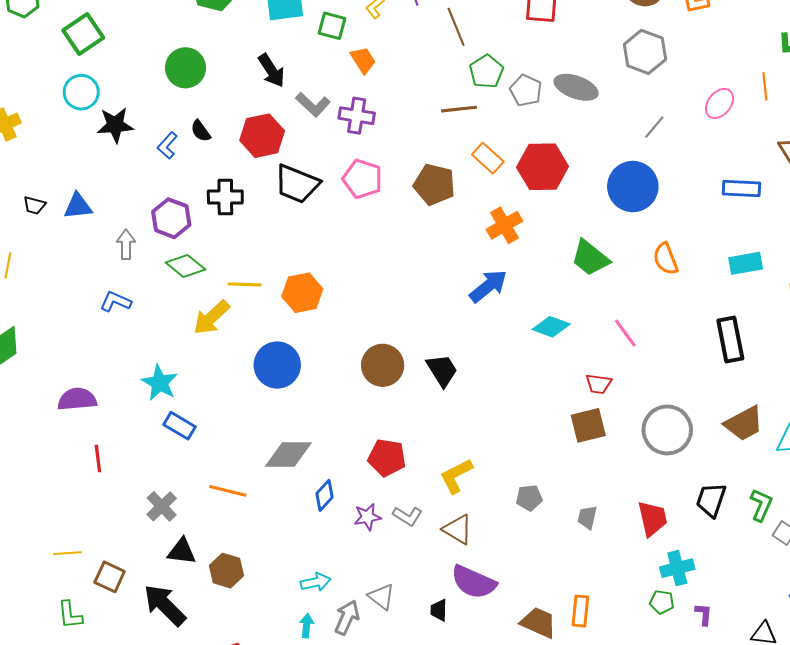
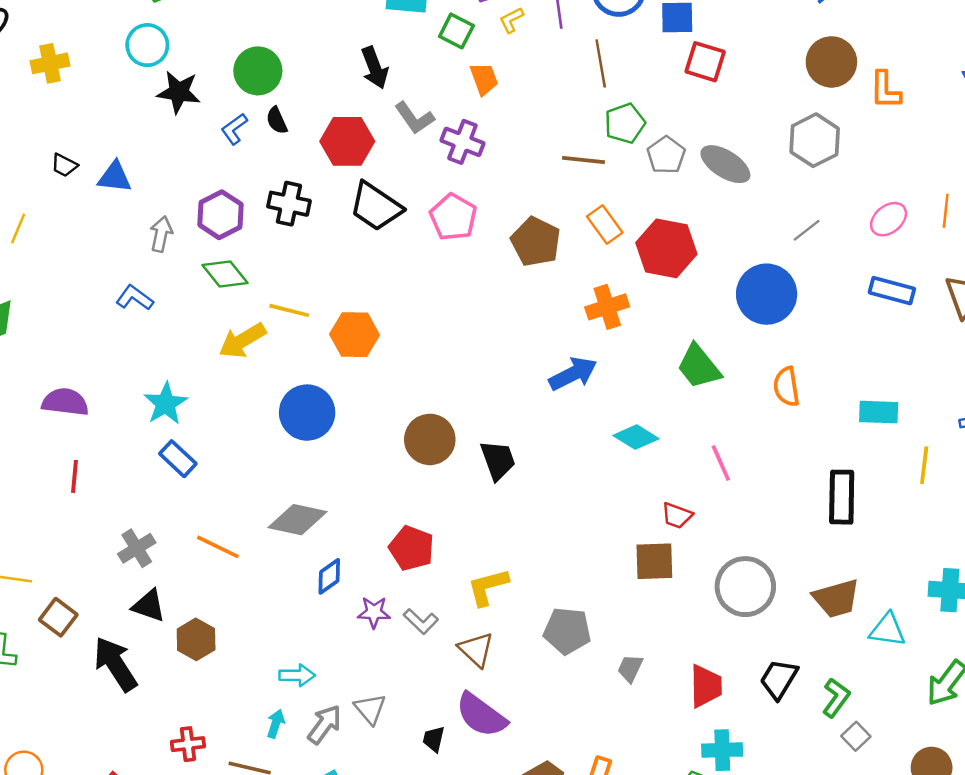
green circle: (186, 68) -> (258, 71), moved
blue rectangle: (741, 188) -> (892, 291), moved
gray pentagon: (529, 498) -> (567, 631), size x1.5

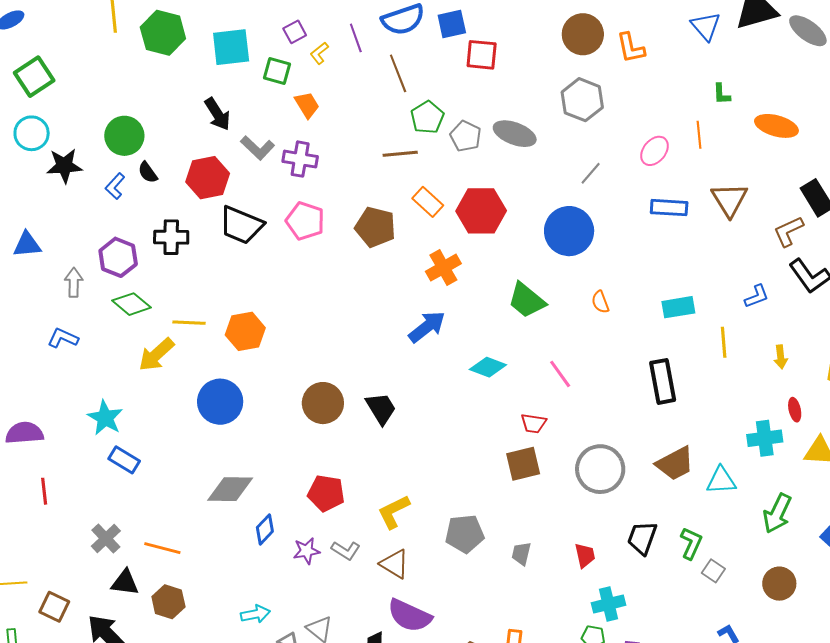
orange semicircle: (786, 387) -> (600, 302), size x0.7
orange line: (218, 547) -> (162, 548), moved
red trapezoid: (706, 686) -> (585, 555), size x0.7

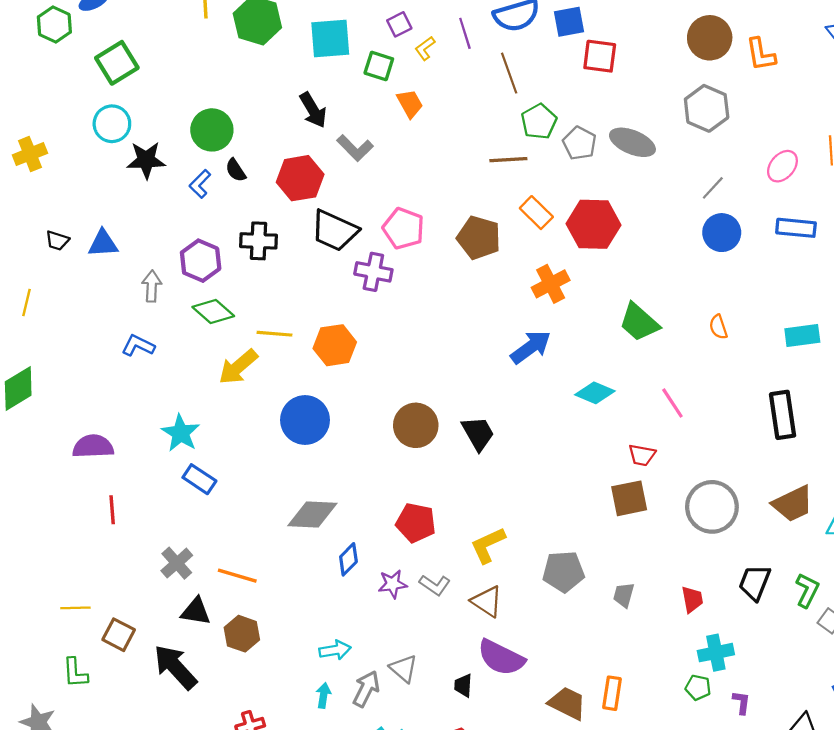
purple cross: (300, 159) -> (373, 272), moved
blue circle: (569, 231) -> (722, 233), moved, size x0.7

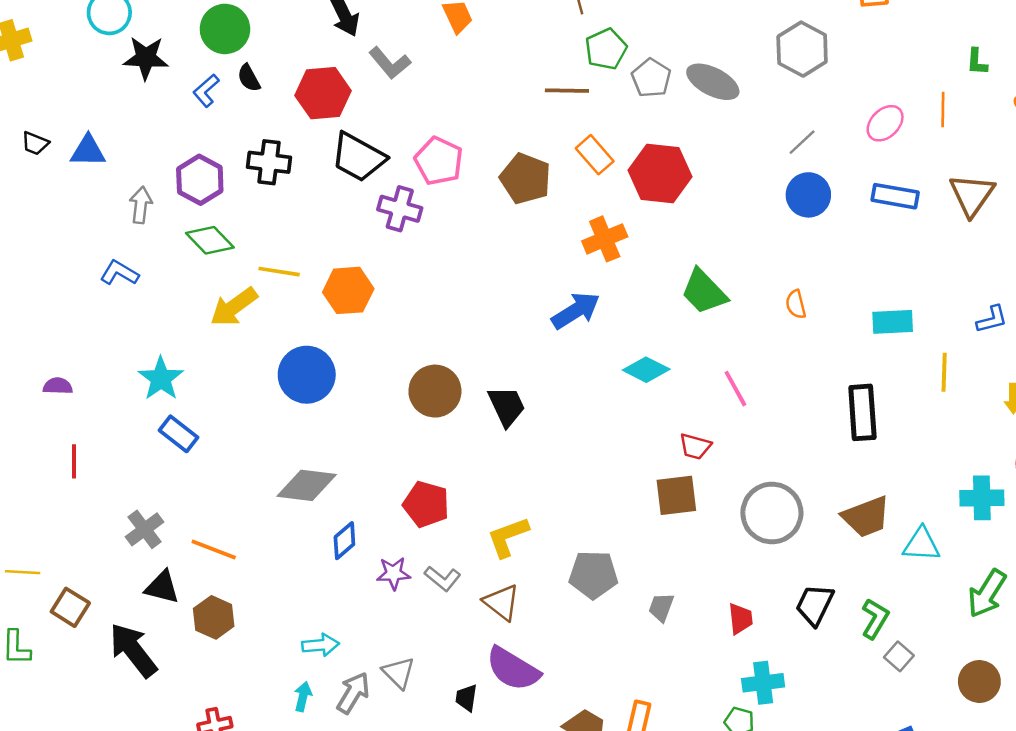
purple semicircle: (93, 446) -> (58, 386), size x0.6

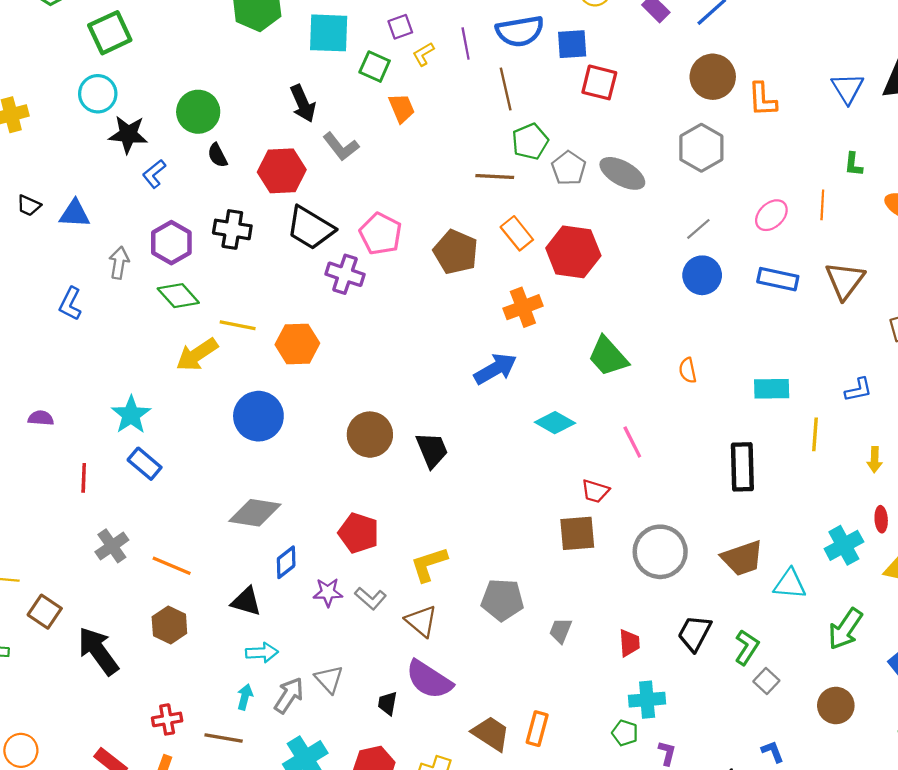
blue L-shape: (206, 91) -> (154, 174), moved
blue L-shape: (119, 273) -> (70, 304), moved, turned -96
red line: (74, 461) -> (84, 478), moved
cyan cross: (982, 498) -> (844, 545), turned -30
black triangle: (162, 587) -> (246, 601), moved

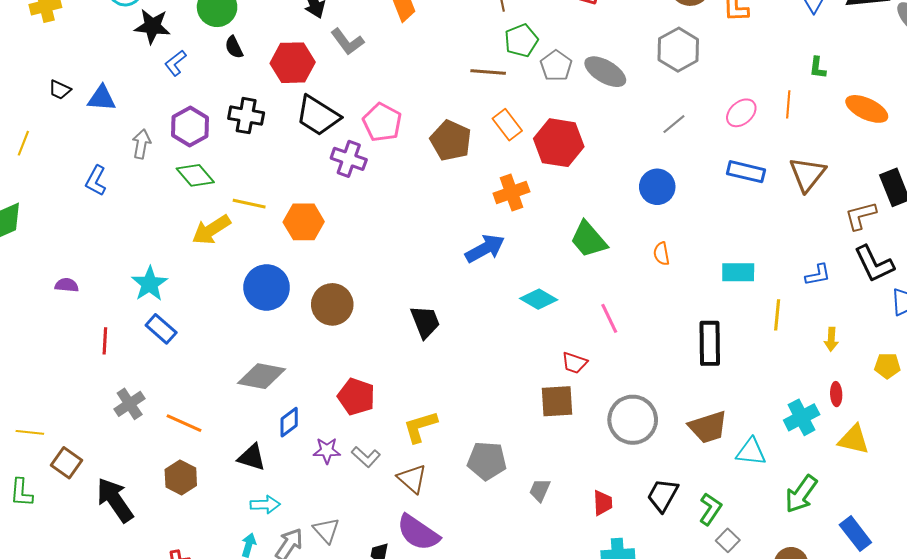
blue circle: (702, 275) -> (657, 187), moved
brown circle: (370, 435) -> (332, 304), moved

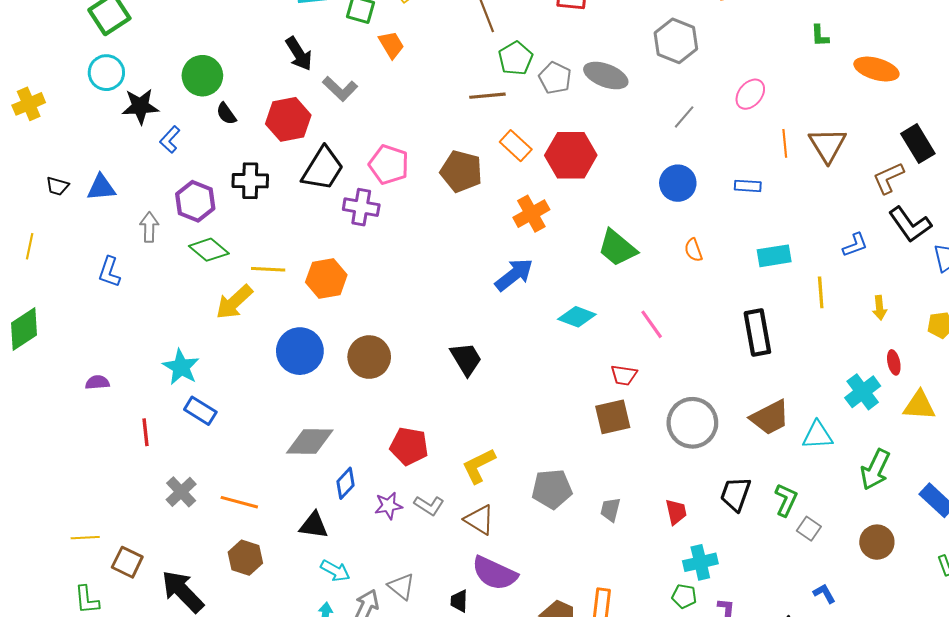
orange line: (788, 104) -> (785, 143), moved
black trapezoid: (318, 116) -> (323, 169), turned -81
blue rectangle: (746, 172) -> (748, 186), moved, size x0.7
cyan arrow: (265, 505) -> (335, 571), turned 40

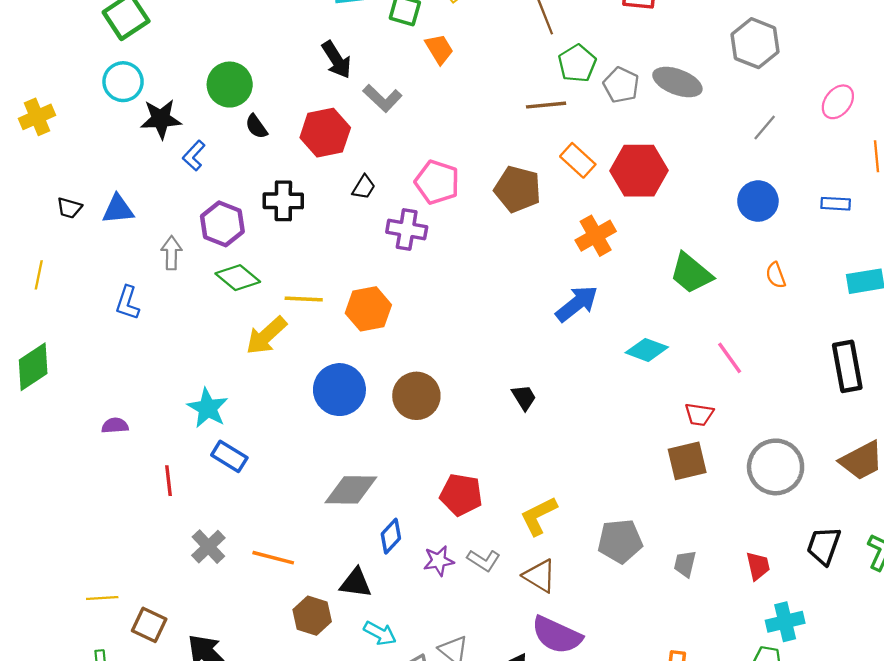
black trapezoid: (323, 169) -> (364, 187), size x0.5
black trapezoid: (466, 359) -> (524, 397), size x0.7
brown hexagon: (245, 558) -> (312, 616), moved

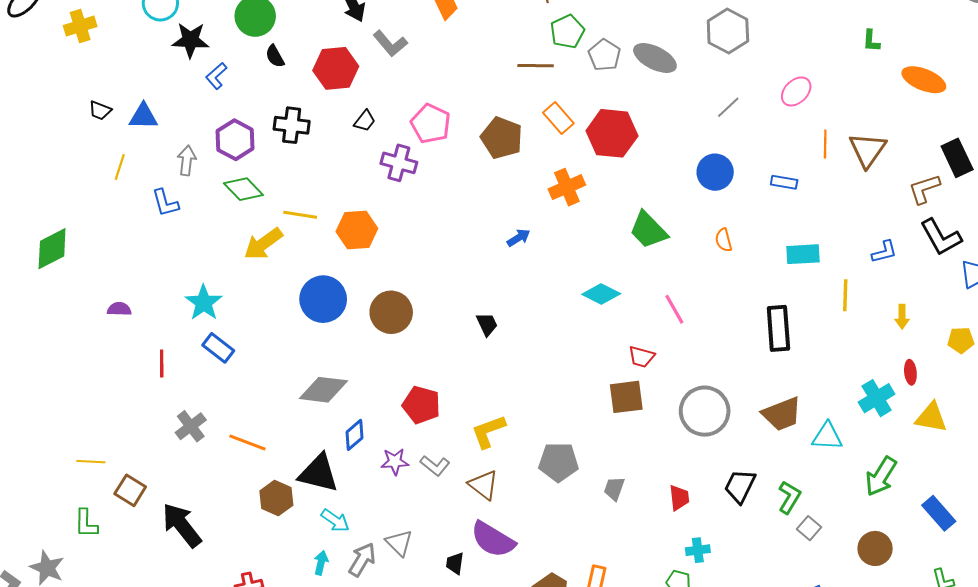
yellow line: (39, 275) -> (120, 167), moved
blue L-shape: (127, 303) -> (165, 203), moved, turned -40
blue arrow: (577, 304) -> (519, 238), moved, size x0.6
black triangle: (356, 583) -> (319, 473), size x1.4
cyan cross: (785, 622) -> (698, 550), size x0.7

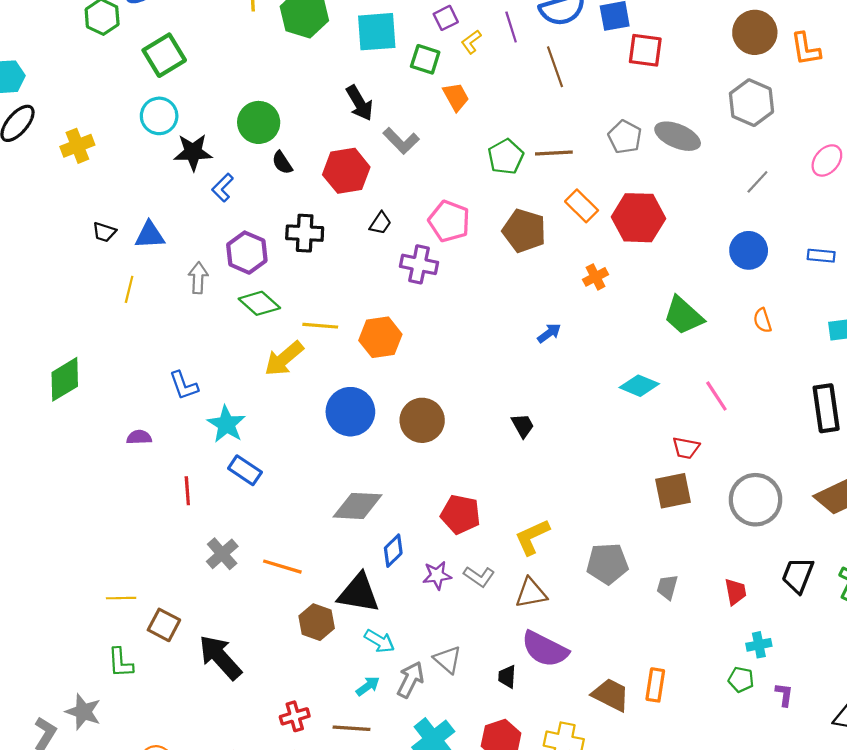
green pentagon: (567, 32) -> (506, 157), moved
orange cross: (567, 187) -> (596, 277), size x0.7
blue L-shape: (165, 203) -> (184, 385), moved
brown triangle: (483, 485) -> (531, 593), turned -44
cyan arrow: (321, 563) -> (368, 686), turned 45

